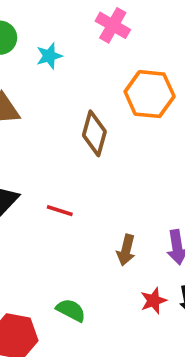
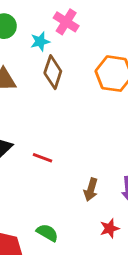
pink cross: (113, 25) -> (66, 22), moved
brown diamond: (94, 133) -> (53, 72), moved

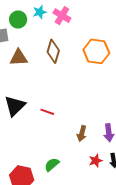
cyan star: (40, 41) -> (40, 12), moved
green semicircle: (47, 233) -> (52, 165), turned -70

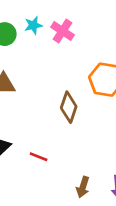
brown diamond: (53, 51) -> (69, 107), moved

